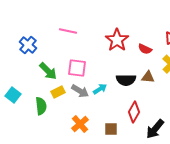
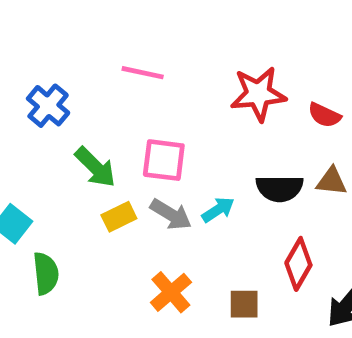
red star: (117, 40) -> (258, 94), turned 30
green semicircle: (41, 106) -> (46, 273), moved

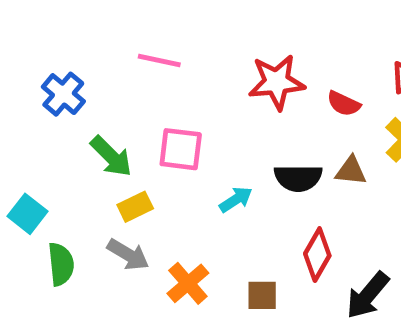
gray arrow: (171, 214) -> (128, 255), moved

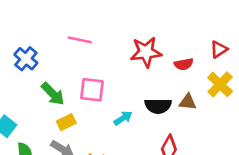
red semicircle: (344, 104) -> (184, 64), turned -36

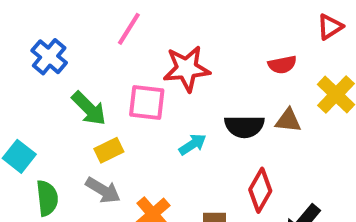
pink line: (80, 40) -> (129, 29), turned -70
red triangle: (219, 49) -> (330, 27), moved
red star: (146, 52) -> (187, 69), moved

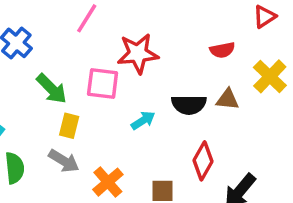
yellow rectangle: (109, 150) -> (69, 126), turned -50

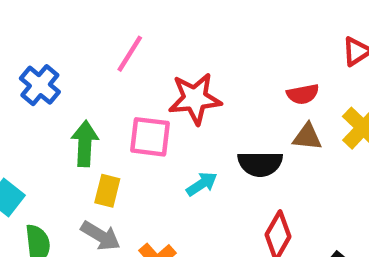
green arrow: (52, 89) -> (85, 144), turned -132
brown triangle: (228, 99) -> (307, 137), moved

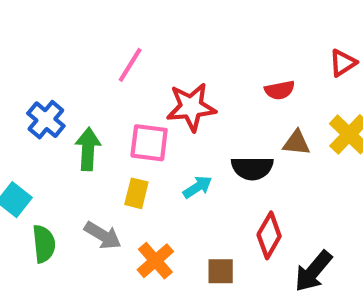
blue cross: (40, 85) -> (46, 120), moved
red semicircle: (303, 94) -> (280, 90), moved
yellow rectangle: (107, 191) -> (136, 193), moved

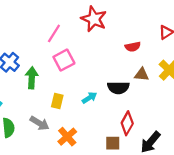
red star: (191, 107) -> (94, 19), moved, turned 30
pink square: (149, 143) -> (64, 60), moved, turned -35
brown square: (221, 271) -> (113, 143), moved

